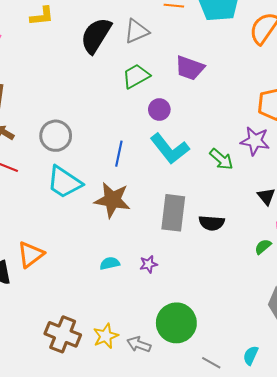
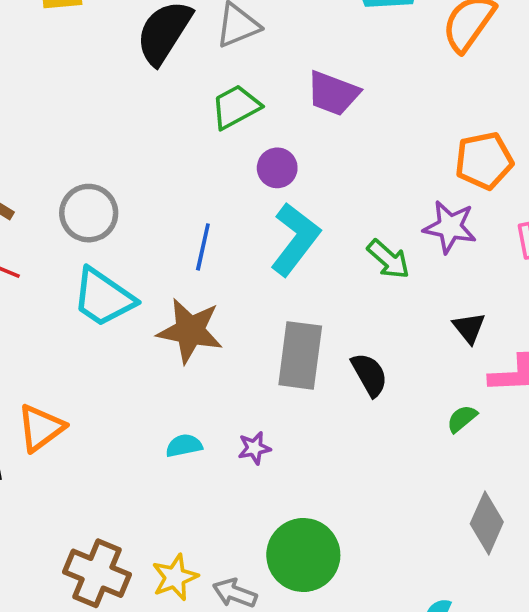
cyan L-shape: (170, 149) -> (295, 239), turned -105
black semicircle: (212, 223) -> (369, 375), turned -125

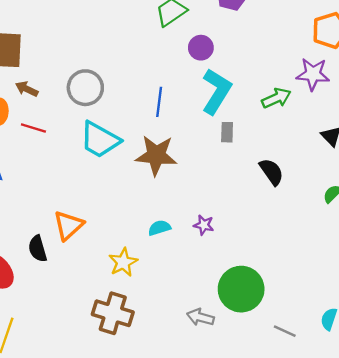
green arrow: (388, 259) -> (276, 98), turned -60
gray rectangle: (300, 355) -> (227, 132), moved, size x0.5
purple star: (254, 448) -> (204, 225), turned 30
yellow star: (175, 577) -> (123, 262), moved

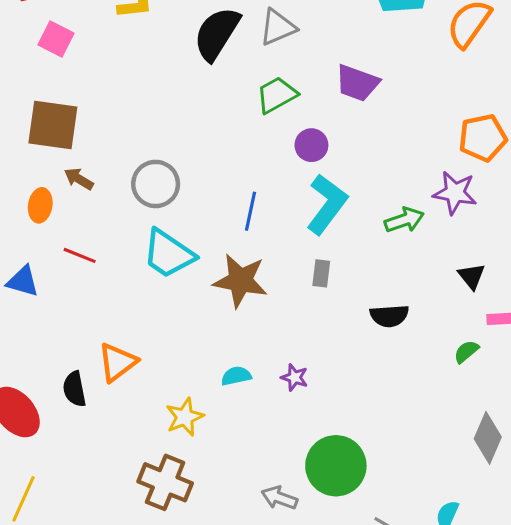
red line: (33, 128) -> (80, 255), moved
gray rectangle: (227, 132) -> (321, 273), moved
black semicircle: (271, 172) -> (389, 316), turned 116

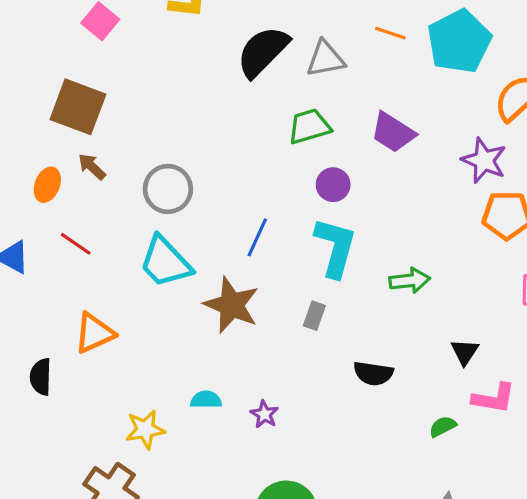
purple star: (455, 193) -> (484, 160), moved
cyan L-shape: (327, 204) -> (335, 247), turned -34
orange triangle: (117, 362) -> (94, 333), moved

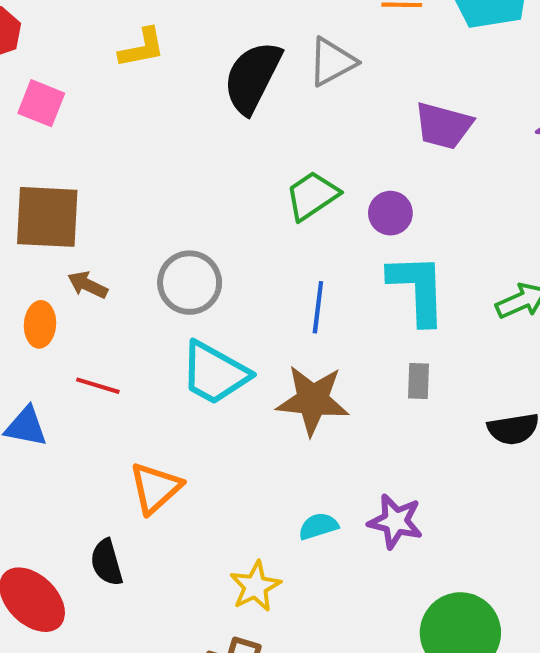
green trapezoid: (309, 126) -> (312, 196), moved
purple star: (264, 414) -> (395, 521), size x1.5

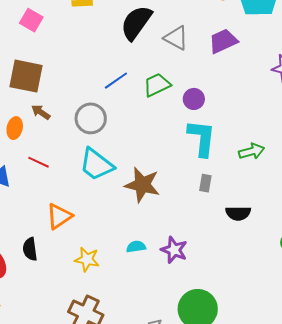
gray triangle: (332, 62) -> (176, 38), moved, turned 48
purple trapezoid: (443, 126) -> (223, 41), moved, turned 132
blue line: (318, 307) -> (116, 81), moved, turned 40
gray rectangle: (418, 381) -> (205, 183), moved
yellow star: (255, 586) -> (87, 259), moved, turned 30

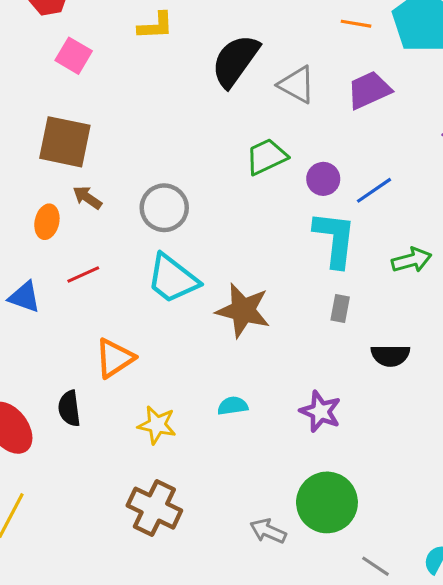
blue line: (116, 81) -> (374, 190), moved
red line: (38, 162) -> (83, 275), turned -50
purple star: (174, 250) -> (320, 411), moved

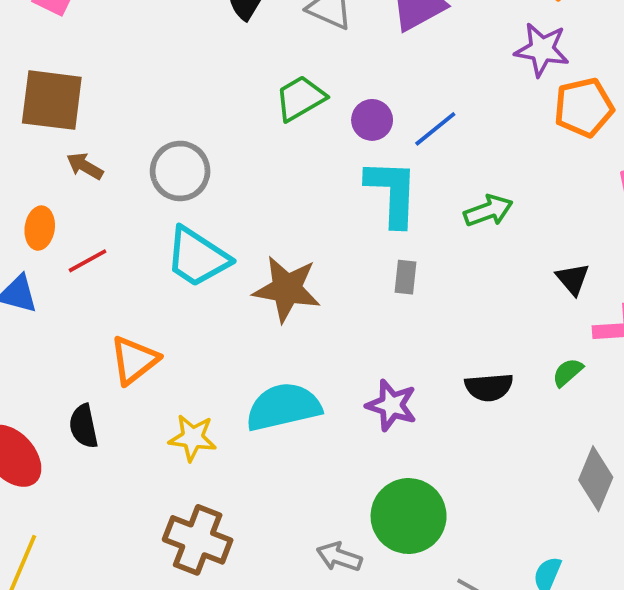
orange ellipse: (47, 222) -> (40, 228), moved
black semicircle: (390, 355) -> (489, 387), moved
cyan semicircle: (233, 406) -> (283, 407), size x2.0

